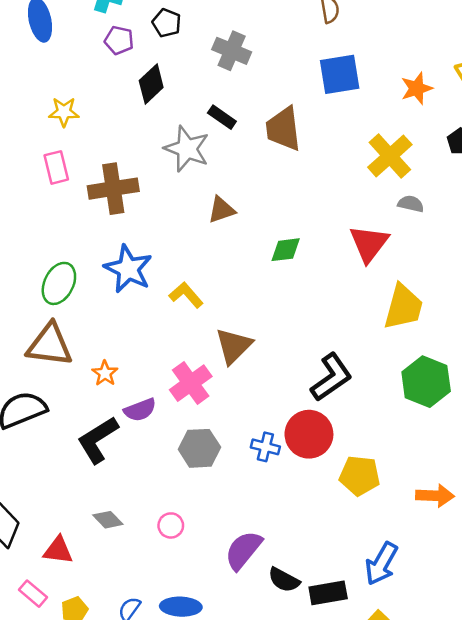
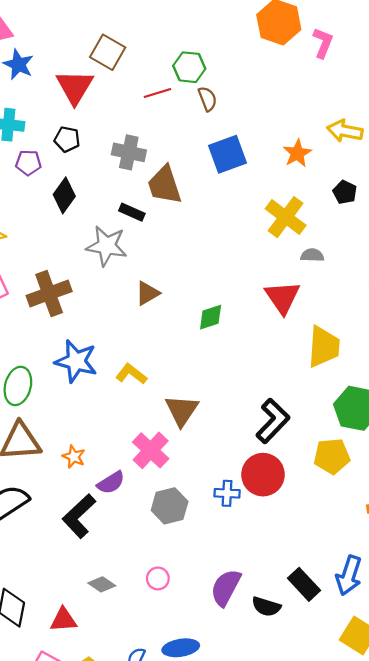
brown trapezoid: (283, 129) -> (165, 185), moved
yellow pentagon: (360, 476) -> (332, 456), moved
black rectangle: (328, 593) -> (304, 584), moved, turned 68

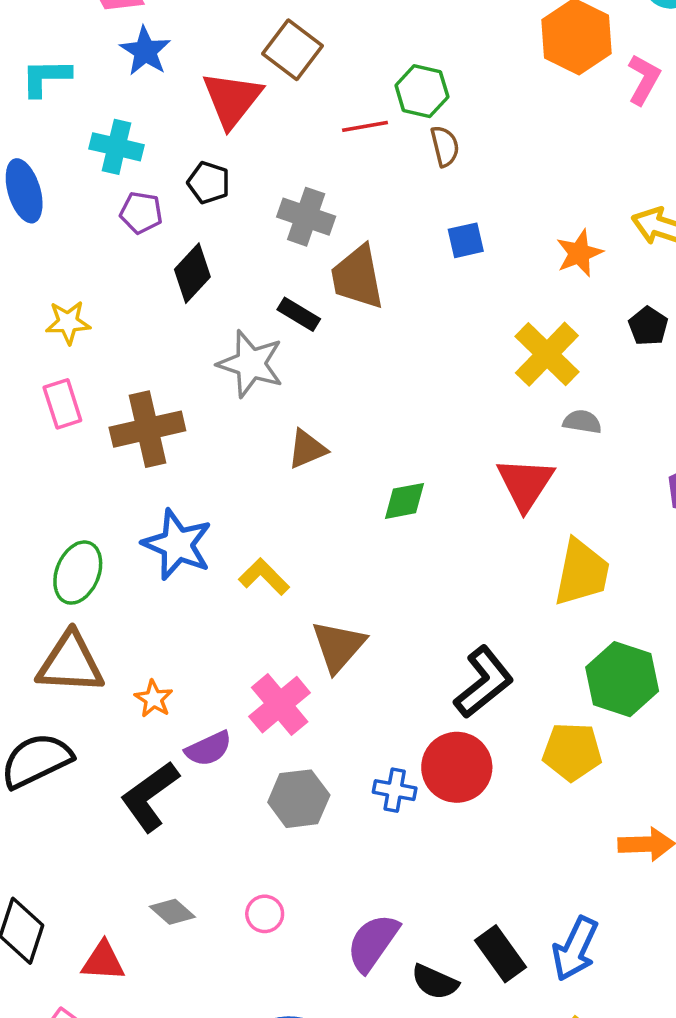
blue square: (227, 154) -> (466, 240), size x0.6

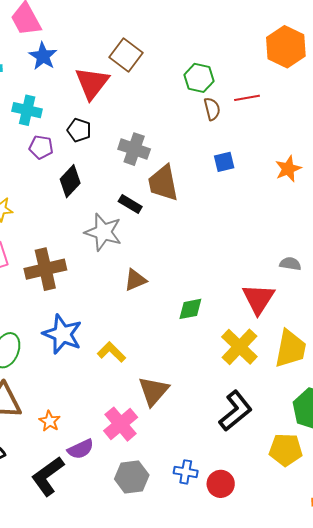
red line: (365, 126) -> (247, 98), moved
yellow cross: (547, 354) -> (239, 347), moved
red circle: (457, 767) -> (221, 484), moved, size x0.7

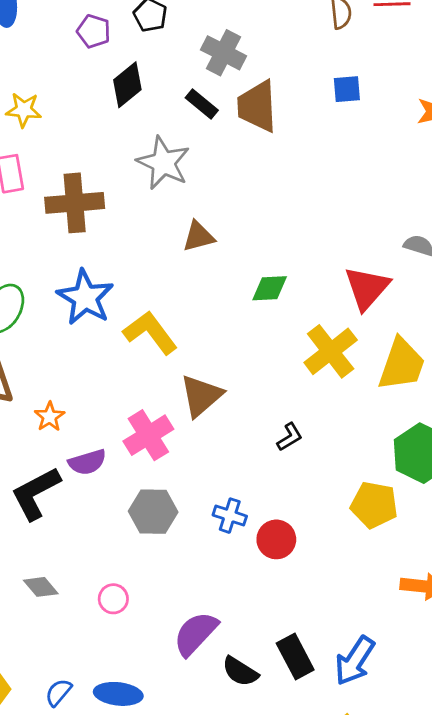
black rectangle: (130, 204) -> (202, 104), moved
yellow L-shape: (111, 352) -> (150, 333), size x1.4
black L-shape: (236, 411) -> (290, 437), moved, size x0.5

